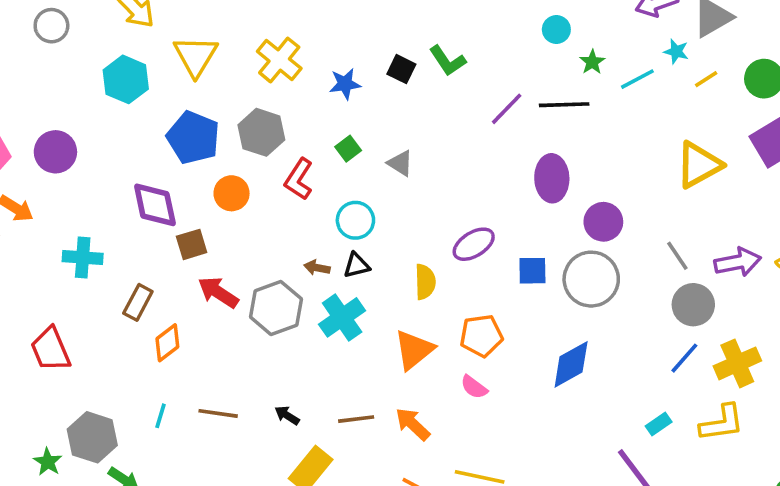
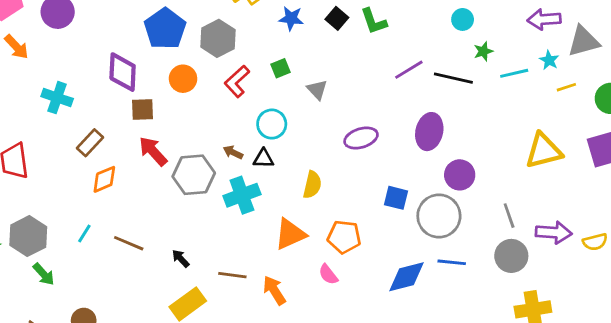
purple ellipse: (474, 244) -> (361, 138), moved
blue line: (684, 358) -> (452, 262), moved, turned 40

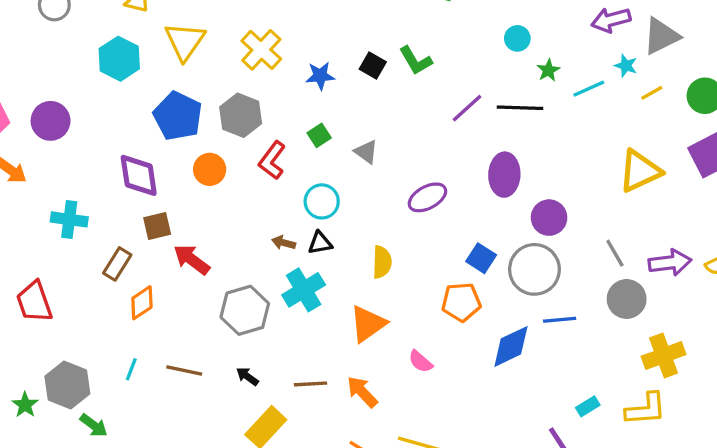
brown square: (142, 109) -> (157, 226), moved
gray hexagon: (194, 175) -> (245, 310), moved
blue square: (396, 198) -> (481, 258), turned 30
orange pentagon: (344, 237) -> (461, 302), moved

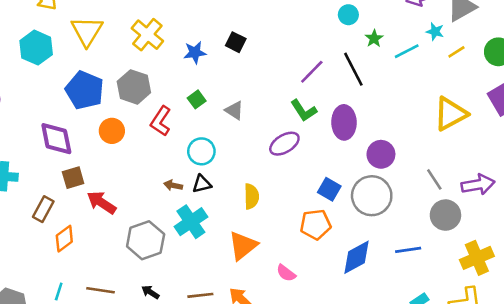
green L-shape: (416, 61) -> (304, 110), moved
black line: (520, 108) -> (353, 69), turned 64
blue line: (560, 320) -> (408, 250), moved

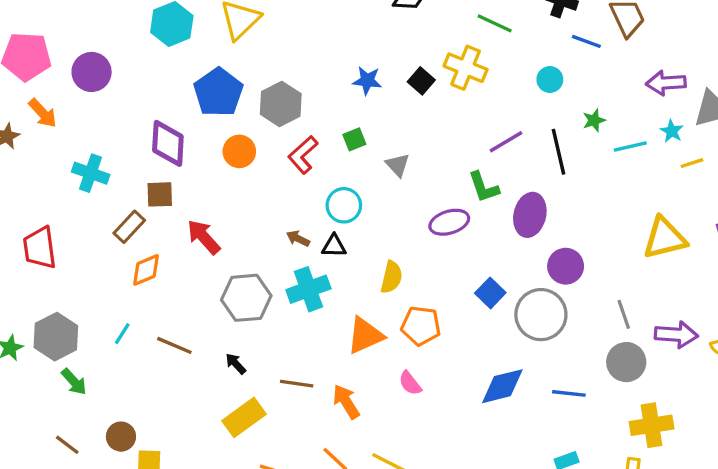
cyan circle: (348, 15) -> (550, 79), moved
yellow cross: (147, 35) -> (466, 68), moved, turned -32
brown square: (73, 178) -> (160, 194), moved
orange pentagon: (315, 224) -> (421, 326), moved

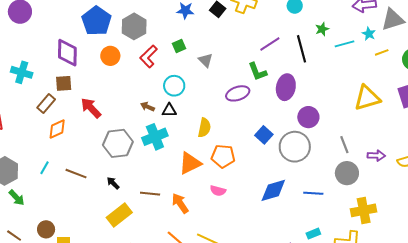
purple arrow: (676, 335) -> (376, 156), size x0.7
pink semicircle: (410, 383) -> (218, 191), turned -35

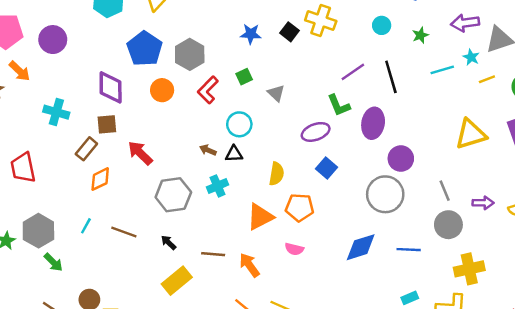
green star: (322, 29) -> (420, 35), moved
blue square: (264, 135) -> (326, 168), moved
cyan cross: (155, 137) -> (218, 186), size x0.7

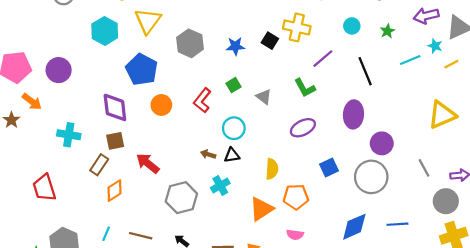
gray hexagon: (190, 54) -> (190, 43), moved
purple line: (353, 72) -> (323, 59), moved
green L-shape: (339, 105) -> (305, 88), moved
blue square: (326, 168) -> (329, 167), moved, turned 30
gray circle: (448, 225) -> (446, 201), moved

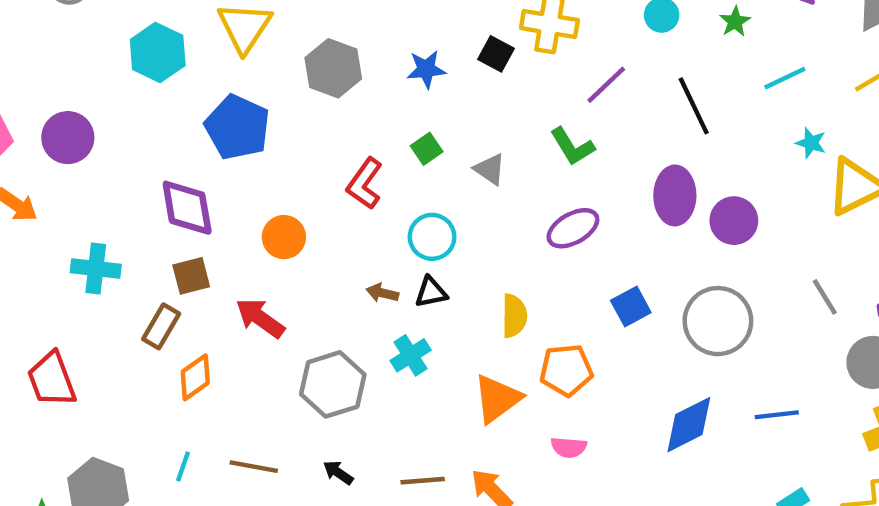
cyan star: (435, 46) -> (811, 143), moved
orange circle: (161, 105) -> (284, 237), moved
purple circle: (382, 143) -> (734, 221), moved

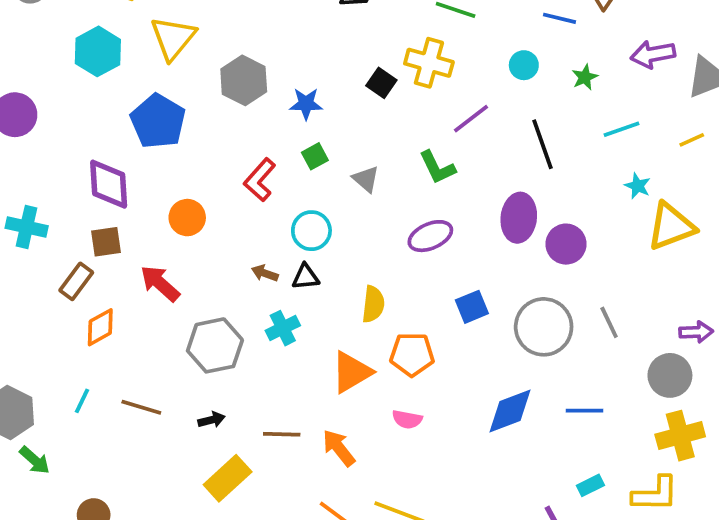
blue star: (426, 69) -> (306, 104), moved
gray line: (825, 297) -> (609, 322), moved
black arrow: (338, 473) -> (212, 420), turned 125

